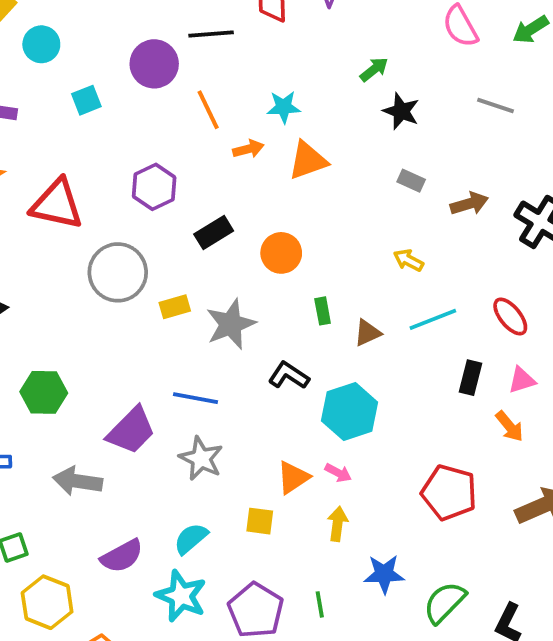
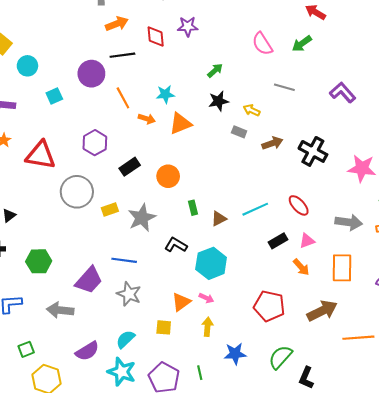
black star: (401, 111) -> (219, 101), moved, turned -30
orange arrow: (248, 149) -> (147, 119), turned 35
yellow arrow: (408, 260) -> (252, 110), moved
black rectangle: (471, 378) -> (278, 241), turned 48
green semicircle: (445, 603) -> (280, 357), moved

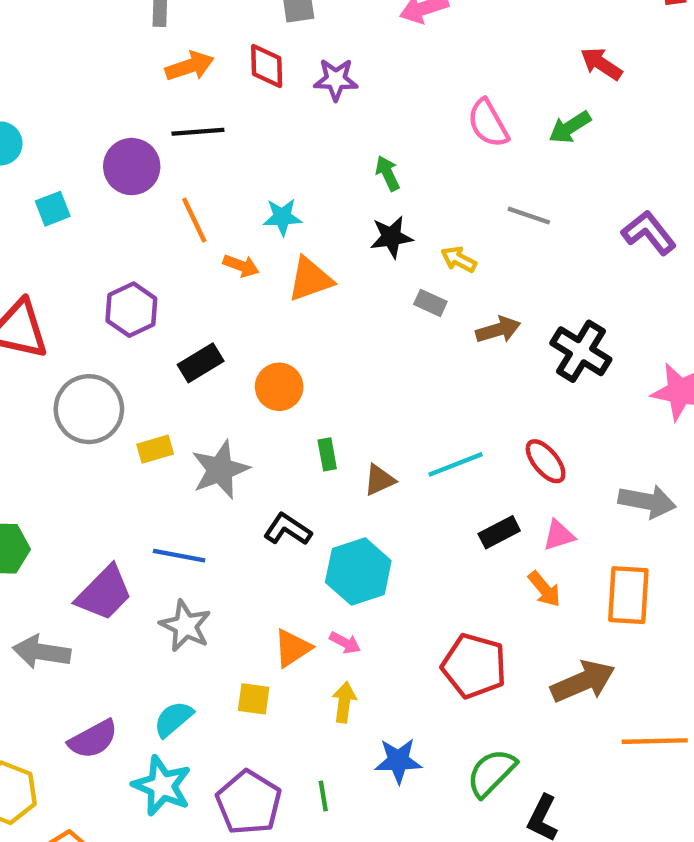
red diamond: (156, 36) -> (267, 66), moved
green arrow: (215, 70) -> (388, 173), turned -77

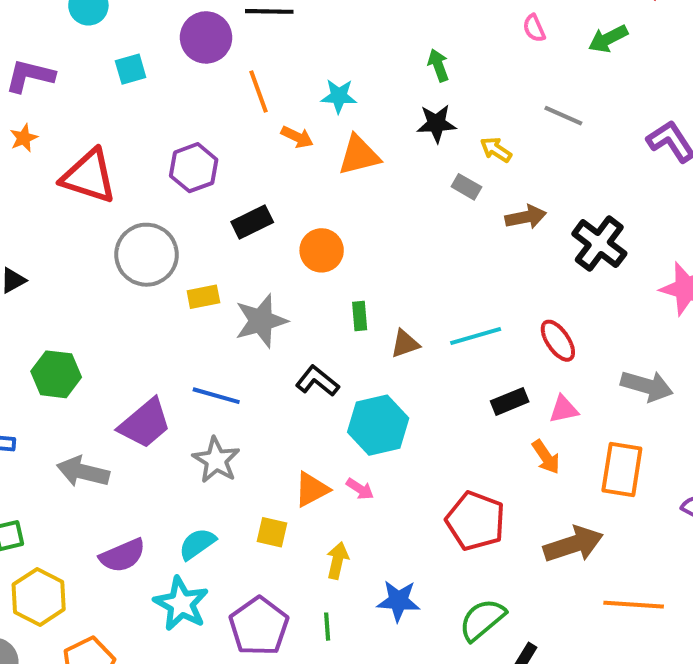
pink semicircle: (488, 123) -> (534, 28), size x0.6
yellow arrow: (344, 702) -> (337, 561), moved

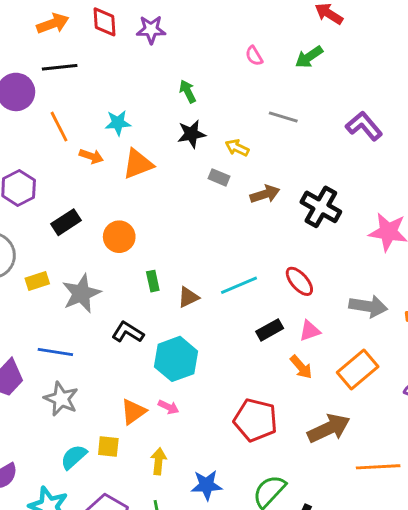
orange rectangle: (622, 469) -> (358, 369), turned 48
cyan semicircle: (197, 544) -> (74, 457), moved

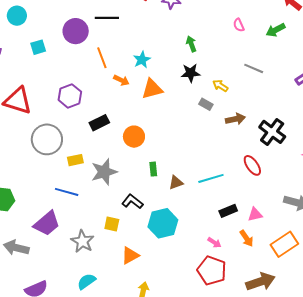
cyan star: (118, 123) -> (142, 60), turned -30
red ellipse: (299, 281) -> (252, 165), moved
blue line: (55, 352) -> (67, 192), moved
pink arrow: (168, 407) -> (214, 243), moved
yellow square: (108, 446) -> (112, 224), moved

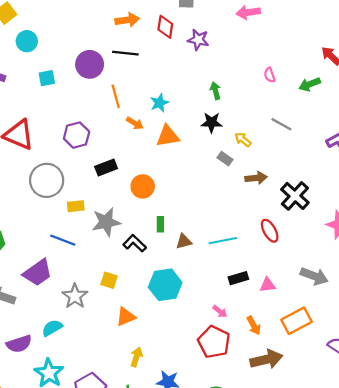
black L-shape: (132, 202) -> (135, 243), moved
orange arrow: (247, 238) -> (254, 326), moved
cyan semicircle: (86, 281) -> (52, 328), moved

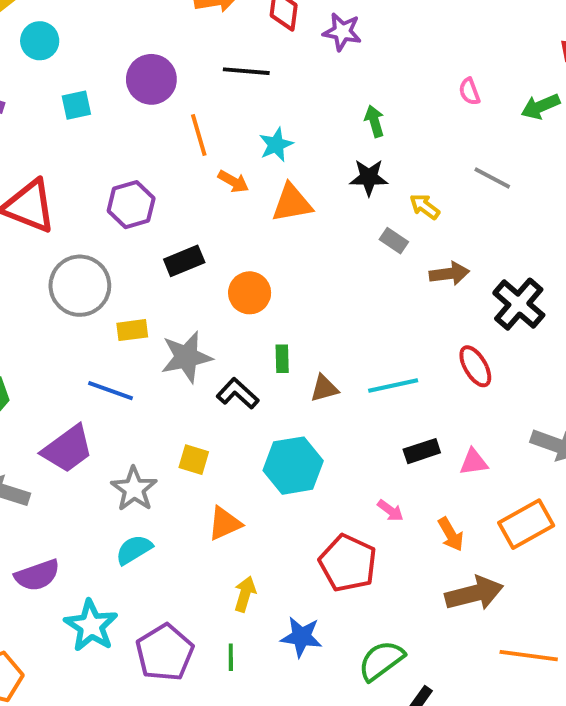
black line: (125, 53) -> (246, 71), moved
cyan semicircle: (52, 328) -> (134, 550), moved
red pentagon: (214, 342) -> (348, 563), moved

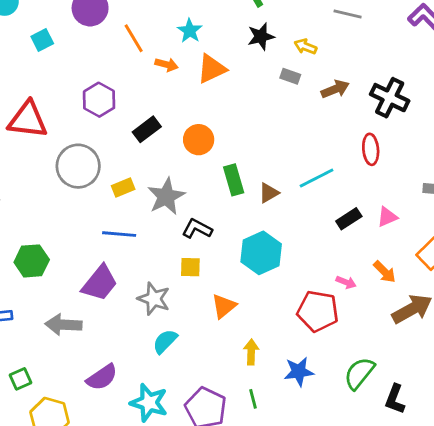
green rectangle: (282, 359) -> (234, 180), size x1.5
red ellipse: (475, 366) -> (371, 149), turned 40
black L-shape: (238, 393) -> (197, 229), moved
pink arrow: (390, 511) -> (346, 282), moved

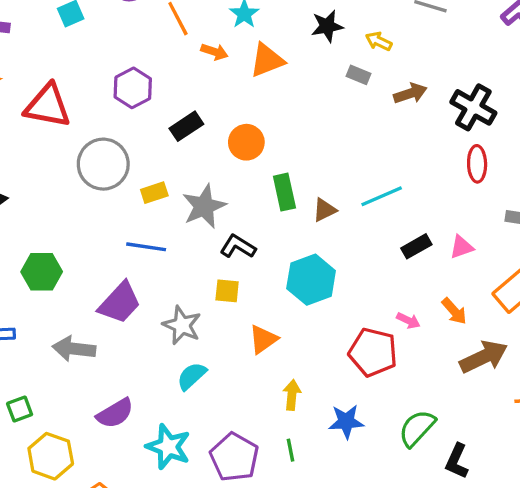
red ellipse: (371, 149) -> (477, 164), moved

